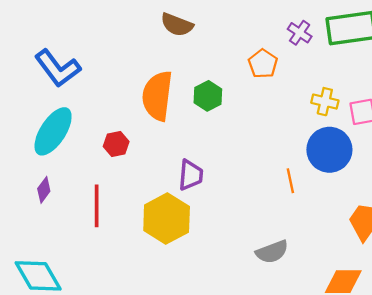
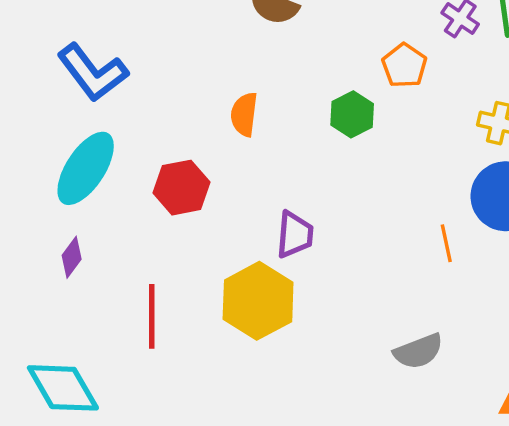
orange semicircle: (157, 96) -> (244, 114), size x0.6
green hexagon: (208, 96) -> (352, 114), moved
red hexagon: (116, 144) -> (181, 188), size x1.4
red line: (97, 206) -> (152, 316), moved

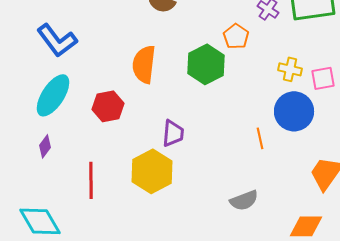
orange semicircle: (244, 114) -> (144, 64), size x1.5
green hexagon: (352, 114) -> (206, 64), size x1.5

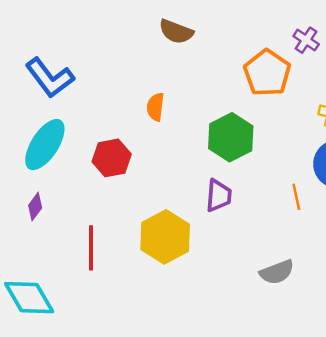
orange pentagon: (236, 36) -> (267, 73), size x1.5
orange semicircle: (144, 64) -> (155, 107), size x0.6
green hexagon: (206, 64) -> (231, 137), moved
purple trapezoid: (173, 133) -> (219, 196), moved

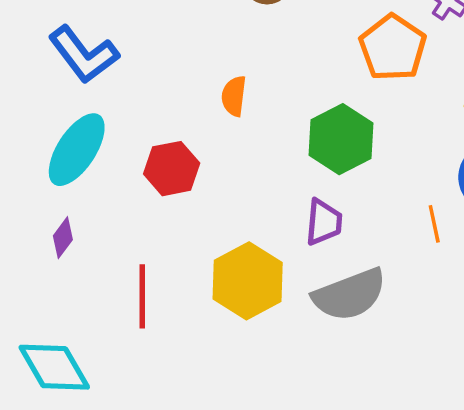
gray semicircle: (277, 272) -> (350, 295), moved, size x1.5

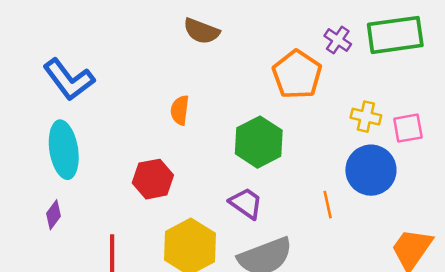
cyan ellipse: (77, 150) -> (64, 150), turned -42
red hexagon: (172, 169) -> (153, 179), moved
purple trapezoid: (324, 222) -> (246, 203), turned -60

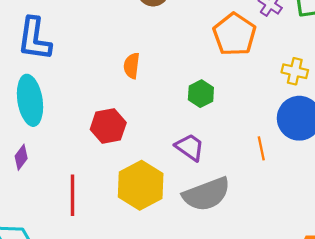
blue L-shape: (69, 80) -> (34, 39), turned 45
green hexagon: (259, 142) -> (201, 94), size x0.6

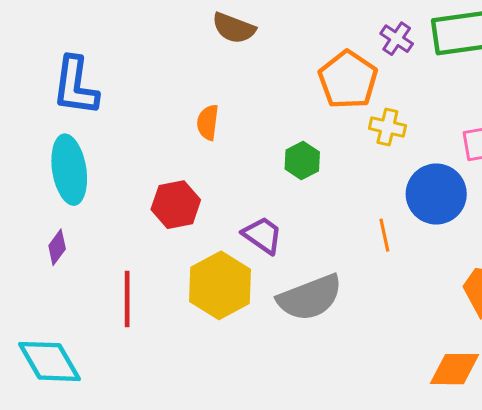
yellow cross: (295, 71) -> (387, 127), moved
purple trapezoid: (190, 147) -> (263, 235), moved

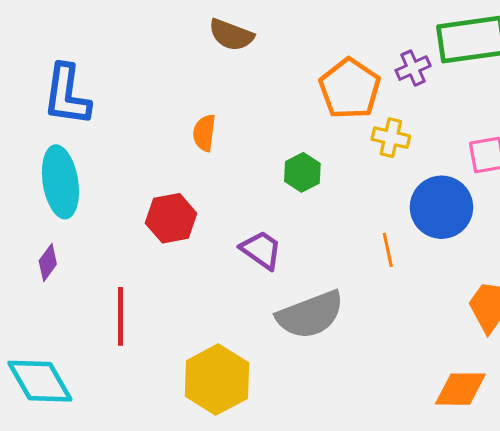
purple cross: (397, 39) -> (413, 68), moved, turned 32
yellow hexagon: (220, 285) -> (217, 380), moved

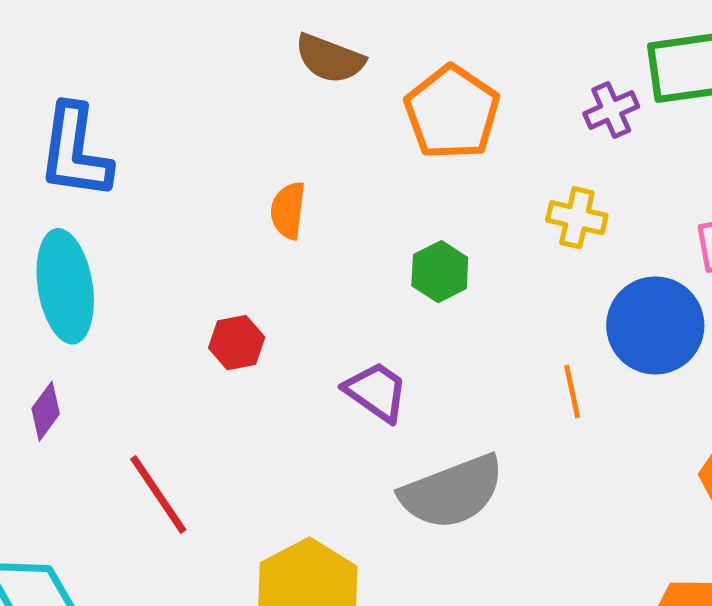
orange pentagon: (350, 89) -> (452, 112), moved
red hexagon: (171, 218) -> (237, 343), size x0.7
red line: (121, 316) -> (158, 494), turned -34

